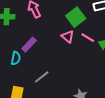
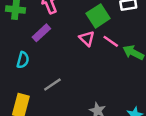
purple rectangle: (29, 45) -> (41, 33), moved

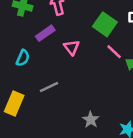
green square: (98, 16) -> (105, 24), turned -30
pink triangle: (87, 38) -> (72, 47), moved

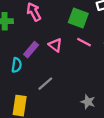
purple rectangle: (45, 33) -> (31, 50), moved
pink line: (114, 52) -> (84, 42), moved

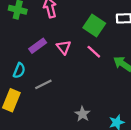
cyan semicircle: (17, 65) -> (19, 71), moved

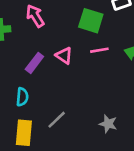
pink line: (94, 52) -> (99, 50), turned -35
gray line: (43, 84) -> (57, 120), moved

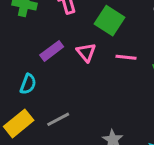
green square: (91, 21) -> (110, 21), moved
yellow rectangle: (24, 133) -> (19, 123), turned 30

